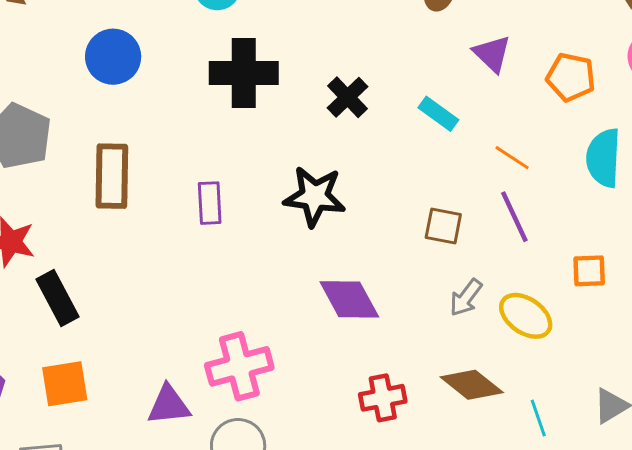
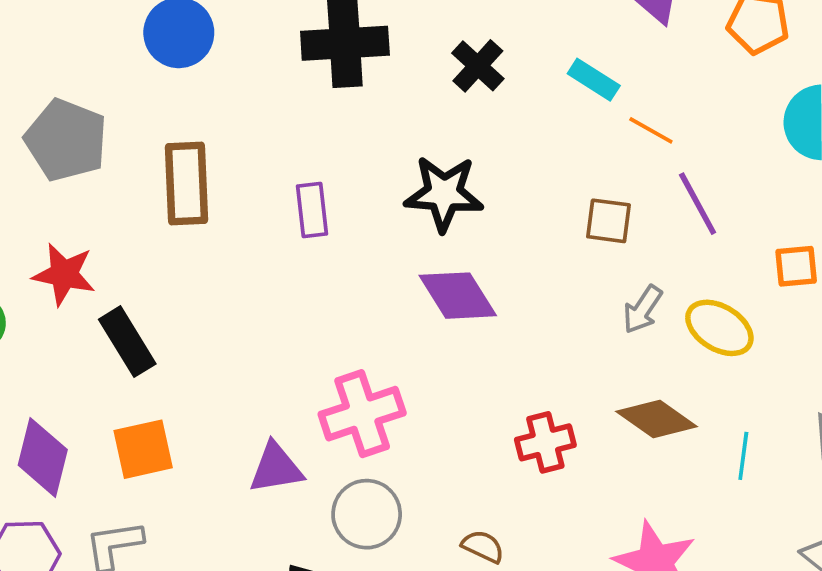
orange line: (512, 158) -> (651, 130), moved
purple diamond: (349, 299) -> (458, 296), moved
cyan line: (538, 418) -> (743, 456), turned 30

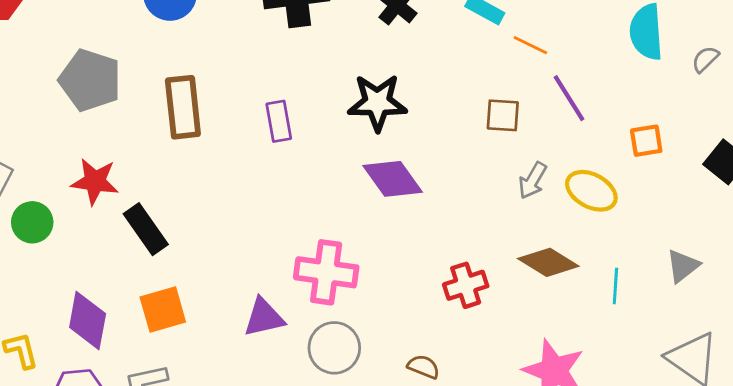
pink cross: (362, 414) -> (326, 272), turned 30

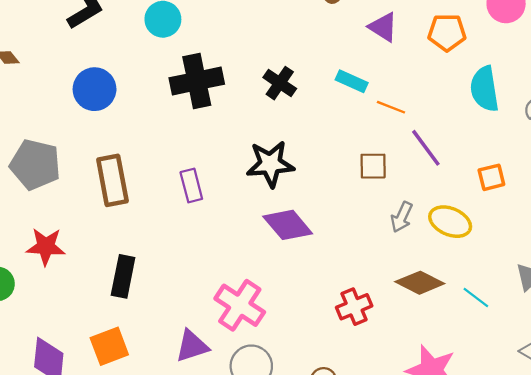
black rectangle: (146, 229) -> (123, 276), moved, turned 51
pink cross: (326, 272) -> (240, 305), turned 30
cyan line: (615, 286) -> (476, 298), turned -52

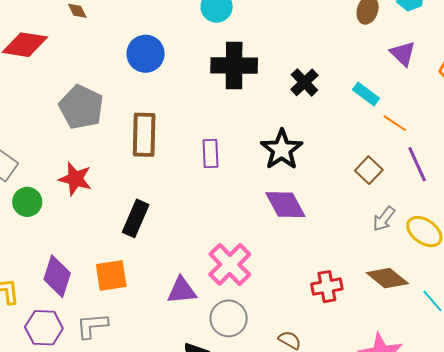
black star: (270, 164) -> (282, 150), turned 30
brown square: (373, 166) -> (369, 170), turned 32

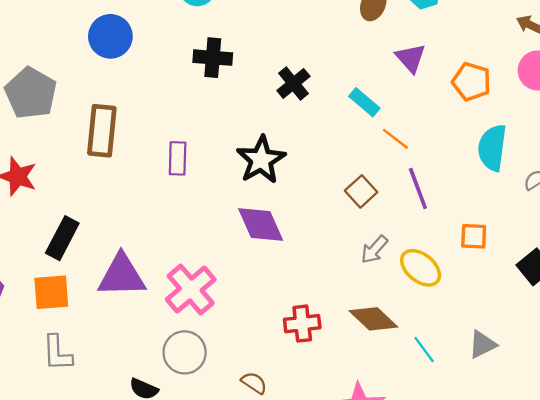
black cross: (234, 65) -> (213, 58), size x0.7
black rectangle: (136, 218) -> (62, 238), moved
purple triangle: (182, 290) -> (122, 276), moved, size x1.4
gray L-shape: (92, 326) -> (57, 353), moved, turned -92

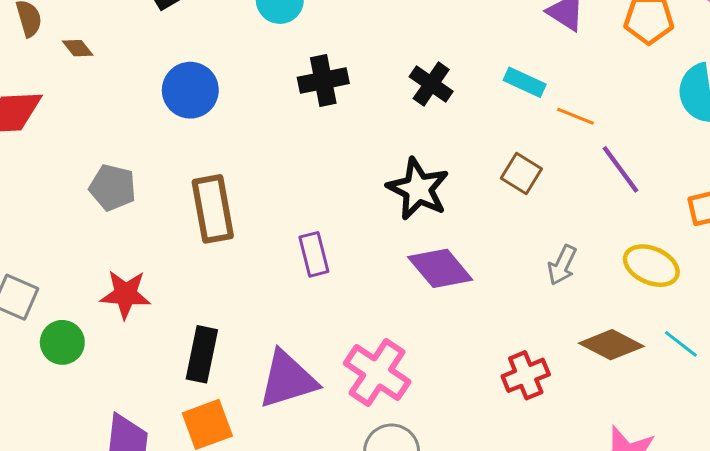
gray pentagon: (31, 93) -> (113, 188), size x0.7
purple rectangle: (178, 158) -> (314, 254), moved
brown square: (361, 191) -> (521, 173), moved
gray arrow: (374, 249) -> (562, 265), moved
cyan line: (424, 349) -> (681, 344), moved

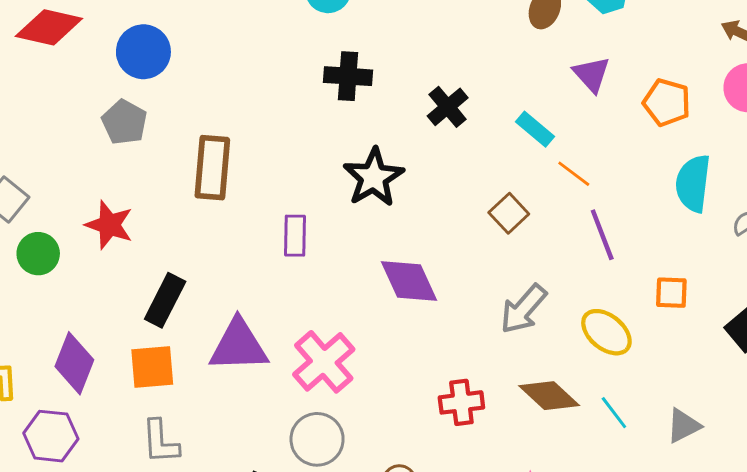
blue circle: (190, 90) -> (143, 52), moved
black star: (418, 189) -> (374, 177), moved
gray arrow: (562, 265) -> (523, 309), size x1.4

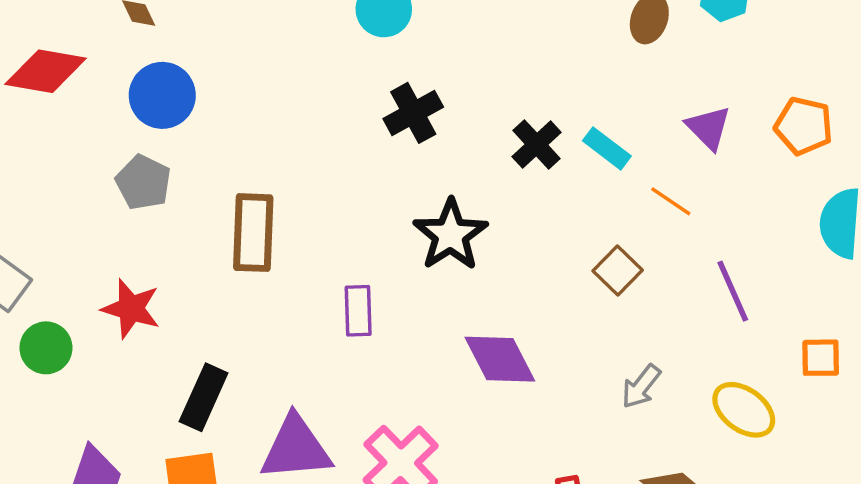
purple triangle: (592, 74) -> (708, 128), moved
black cross: (348, 76) -> (413, 113), turned -30
cyan rectangle: (535, 129) -> (607, 148), moved
orange line: (574, 174) -> (671, 201), moved
gray arrow: (523, 309) -> (641, 386), size x0.7

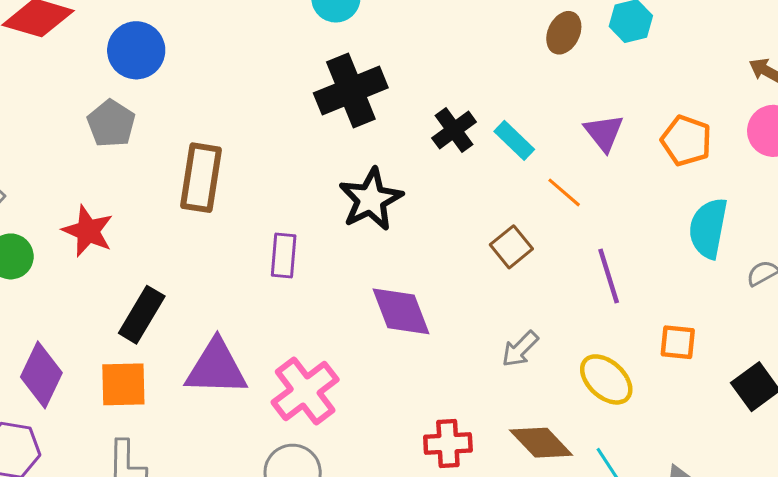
black cross: (413, 113) -> (351, 90), size x1.4

